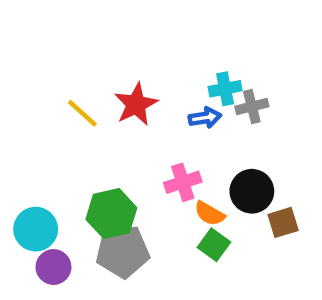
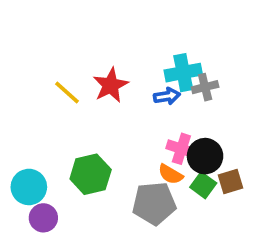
cyan cross: (225, 89) -> (183, 73), size x1.4
pink cross: (183, 182) -> (181, 149), moved, turned 36
green square: (214, 245) -> (203, 185), moved
gray pentagon: (123, 251) -> (154, 203), moved

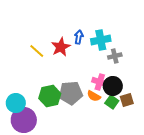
gray cross: (205, 87) -> (115, 56), moved
blue arrow: (167, 96) -> (79, 37), moved, turned -72
gray pentagon: (154, 203) -> (71, 93), moved
purple circle: (43, 218) -> (24, 120), size x1.6

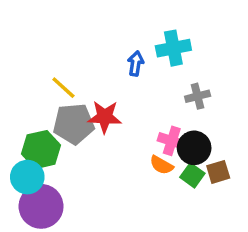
cyan cross: (101, 40) -> (173, 48), moved
red star: (61, 47) -> (105, 117), moved, turned 30
gray pentagon: (71, 93) -> (74, 124), moved
green hexagon: (50, 96) -> (41, 150), moved

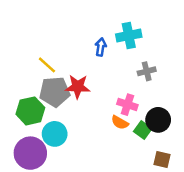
black circle: (194, 148) -> (158, 120), moved
brown square: (218, 172) -> (162, 159), moved, turned 30
cyan circle: (27, 177) -> (55, 134), moved

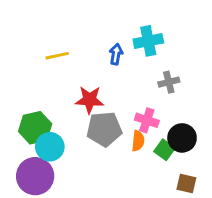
yellow line: (47, 65) -> (57, 56), moved, turned -54
gray pentagon: (55, 92) -> (104, 129), moved
orange semicircle: (120, 122) -> (138, 141), turned -114
cyan circle: (55, 134) -> (50, 147), moved

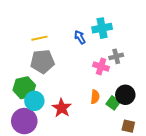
blue arrow: (116, 54) -> (80, 37), turned -40
red star: (89, 100) -> (62, 108), moved, turned 30
pink cross: (147, 120) -> (101, 66), moved
gray pentagon: (104, 129) -> (42, 61), moved

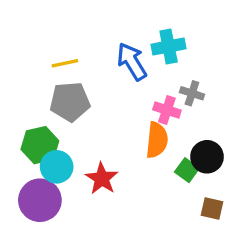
blue arrow: (80, 37) -> (132, 62), size x1.6
gray cross: (116, 56) -> (192, 93), turned 32
orange semicircle: (95, 97) -> (157, 140), moved, size x1.5

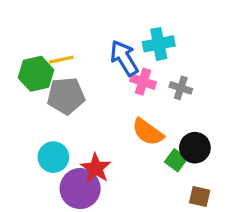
pink cross: (167, 110) -> (143, 82), moved
orange semicircle: (157, 140) -> (148, 132), turned 120
green hexagon: (40, 145) -> (36, 74), moved
purple circle: (40, 200) -> (80, 189), moved

